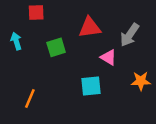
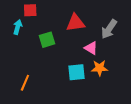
cyan arrow: (16, 41) -> (18, 27), moved, turned 32
orange star: (141, 81) -> (100, 68), moved

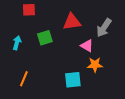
cyan arrow: (18, 27) -> (17, 43), moved
cyan square: (76, 72) -> (73, 80), moved

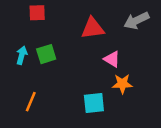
gray arrow: (104, 28) -> (136, 20), moved, turned 30
green square: (45, 38) -> (46, 54), moved

